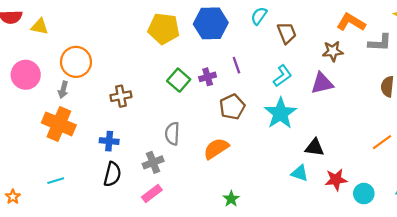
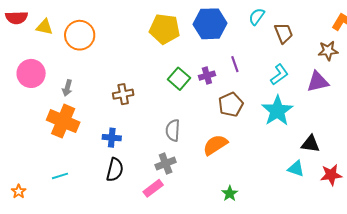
orange circle: (76, 62) -> (80, 35), moved
gray cross: (153, 162) -> (166, 164), moved

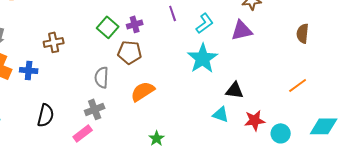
purple line: (235, 64) -> (173, 13), moved
brown pentagon: (231, 105) -> (130, 52), moved, turned 30
blue cross: (112, 138) -> (29, 70), moved

